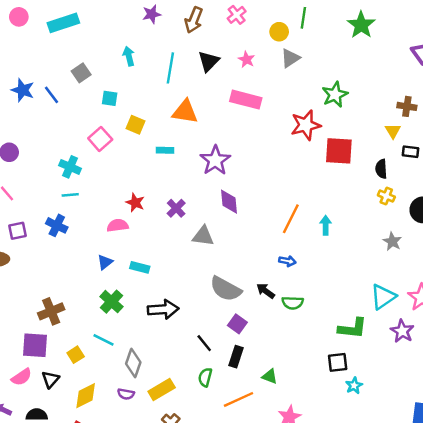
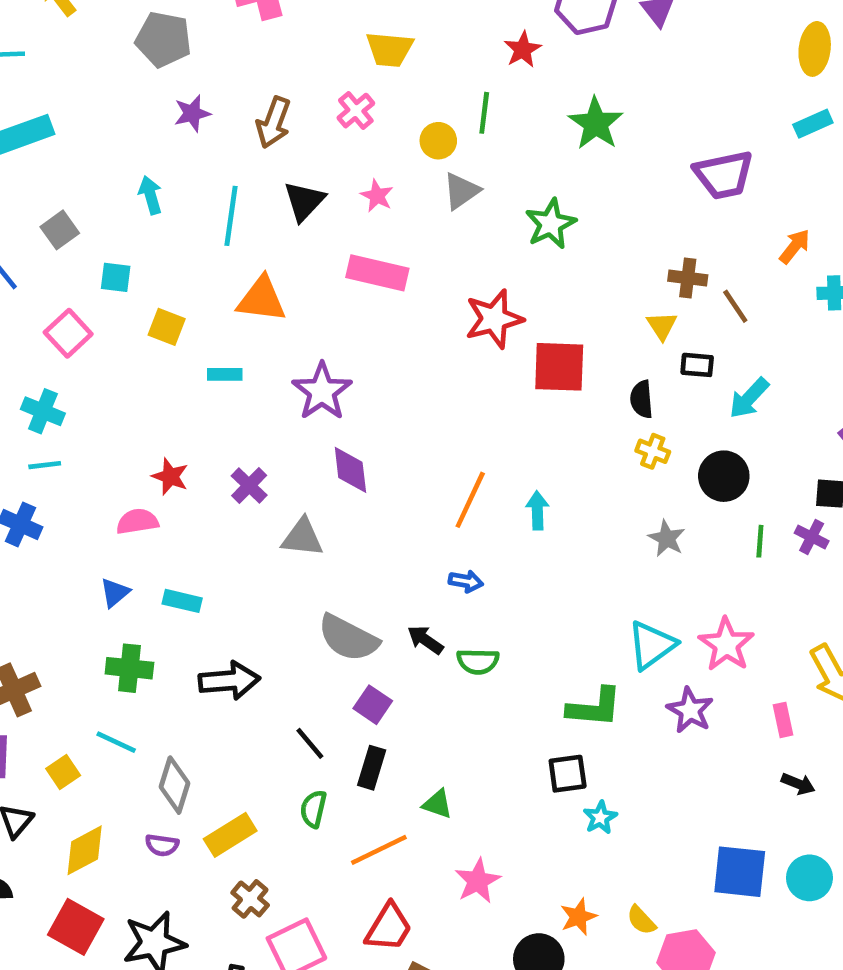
green star: (335, 95) -> (551, 224), moved
pink square: (100, 139) -> (68, 333), moved
green cross: (111, 302) -> (129, 668), turned -35

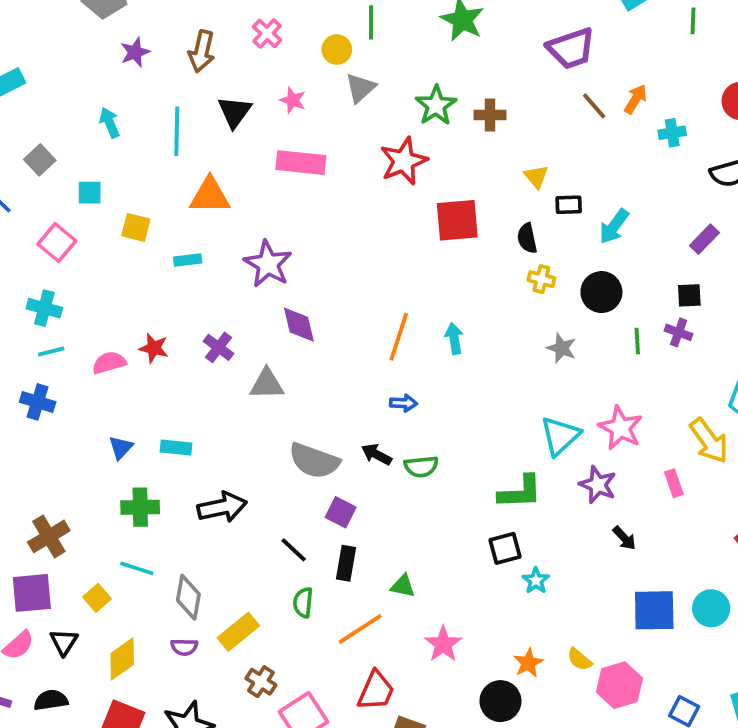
brown cross: (688, 278) -> (490, 115), moved
brown line: (735, 306) -> (594, 106), moved
red star: (494, 319) -> (404, 161), moved
pink semicircle: (137, 521) -> (109, 363), moved
black arrow: (798, 784) -> (624, 538), moved, turned 32

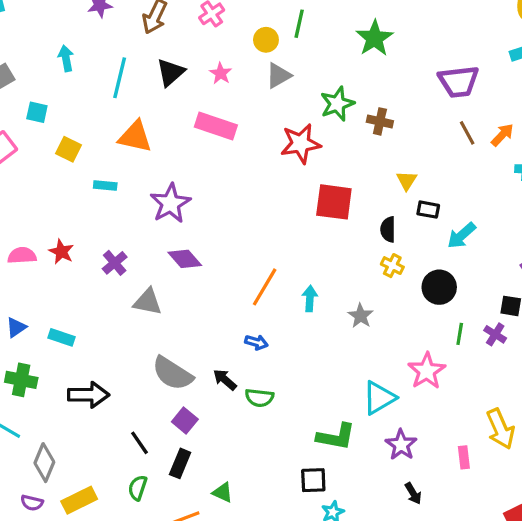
purple diamond: (299, 325) -> (185, 259), turned -40
gray star: (562, 348) -> (361, 316), moved
pink star: (620, 428) -> (427, 371), moved

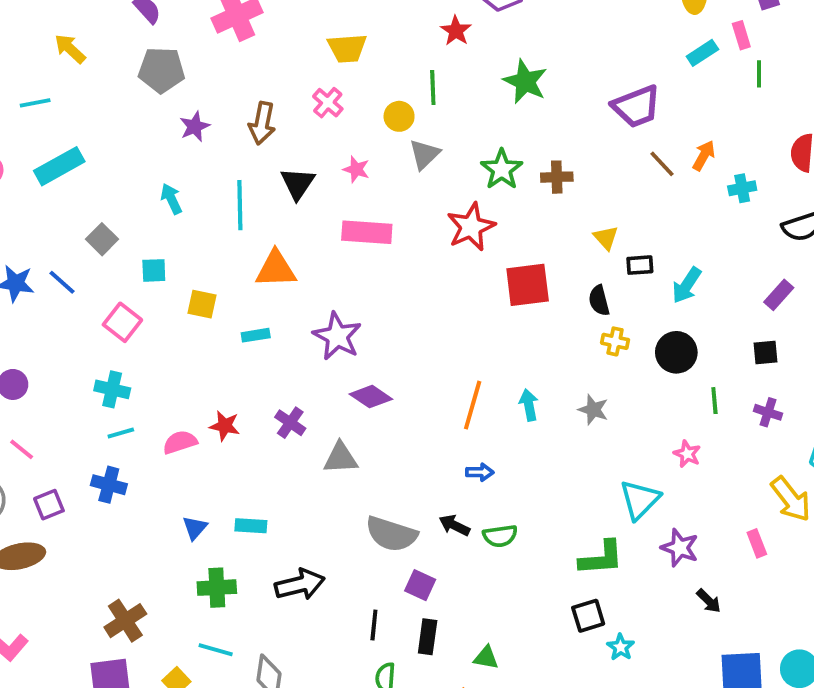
purple cross: (495, 334) -> (768, 412), moved
pink star: (427, 371) -> (687, 454), size x0.6
black line: (139, 443) -> (374, 625), turned 55

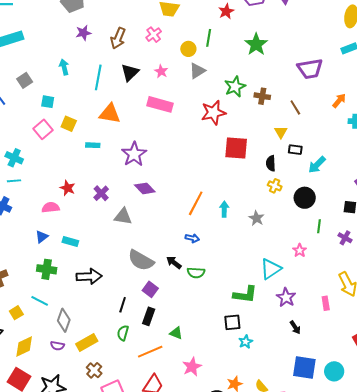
brown line: (662, 164) -> (295, 107), moved
pink square: (122, 322) -> (43, 129), moved
pink semicircle: (180, 442) -> (51, 207), moved

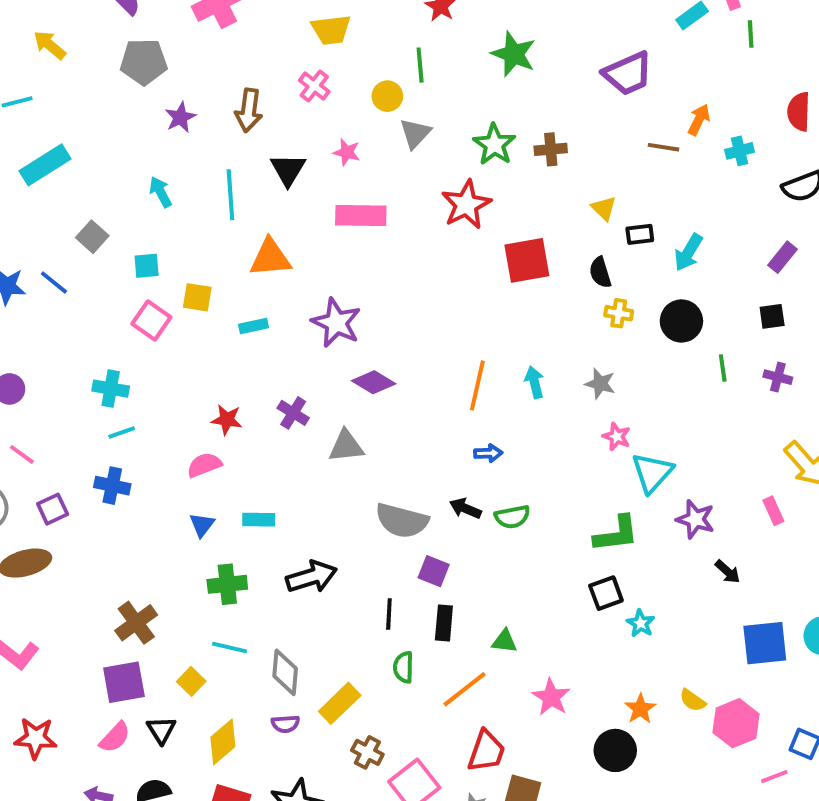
brown line: (295, 107) -> (664, 147), moved, turned -35
pink star: (300, 250) -> (617, 437), moved

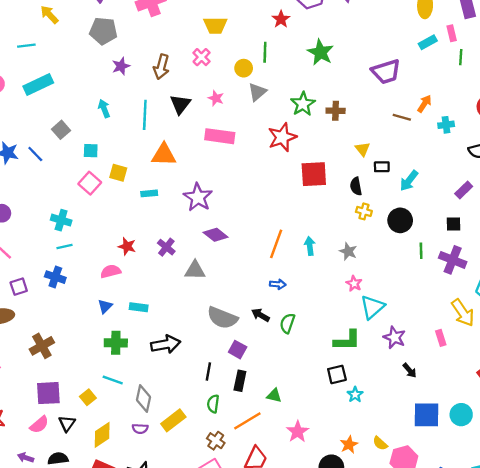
purple cross: (778, 377) -> (453, 260), size x1.6
green semicircle: (512, 517) -> (287, 323), turned 114
brown cross: (136, 623) -> (42, 346), moved
brown cross: (367, 752) -> (216, 441), moved

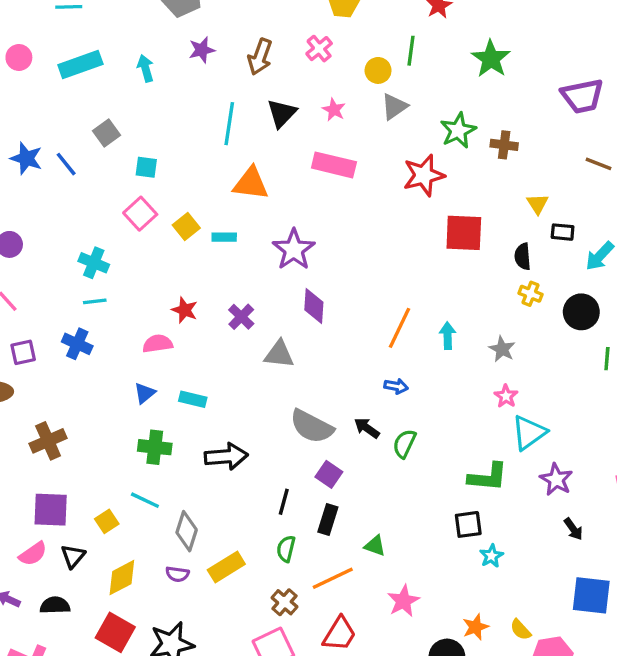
cyan arrow: (104, 108) -> (145, 68), moved
yellow square: (118, 173) -> (186, 226), moved, turned 30
purple diamond: (216, 235) -> (314, 306), turned 50

